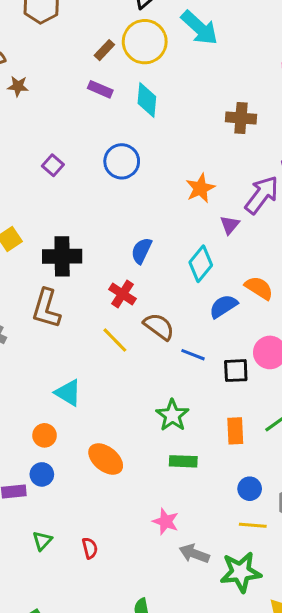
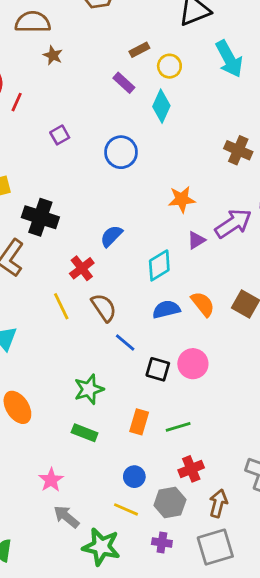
yellow circle: (145, 42) -> (169, 66), moved, size x0.6

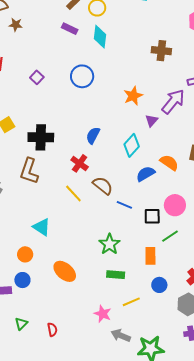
green line: (178, 427) -> (170, 236), moved
blue circle: (134, 477) -> (159, 285), moved
yellow line: (126, 509) -> (131, 302), moved, turned -30

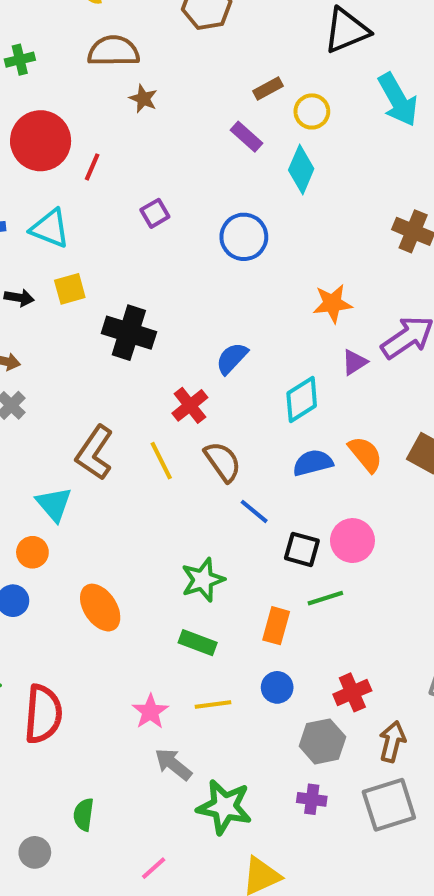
brown L-shape: (29, 171) -> (95, 453), moved
cyan triangle: (42, 227) -> (54, 504), moved
red semicircle: (52, 330) -> (43, 714), size x2.0

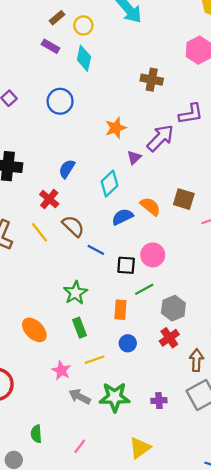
orange ellipse: (100, 608) -> (34, 330), moved
green rectangle: (198, 643) -> (79, 328), turned 60
gray hexagon: (322, 741) -> (173, 308), moved
green star: (224, 807) -> (115, 397), moved
pink line: (154, 868) -> (80, 446), moved

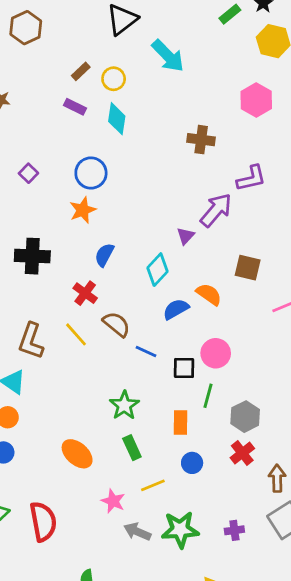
orange star: (116, 128) -> (83, 210), moved
brown square: (184, 199) -> (248, 268), moved
green line: (144, 289) -> (208, 396), turned -42

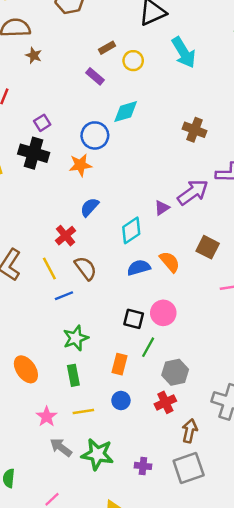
cyan diamond: (117, 119) -> (126, 112), moved, turned 52
black cross: (32, 256) -> (34, 153), moved
blue line: (146, 351) -> (64, 296), moved, turned -60

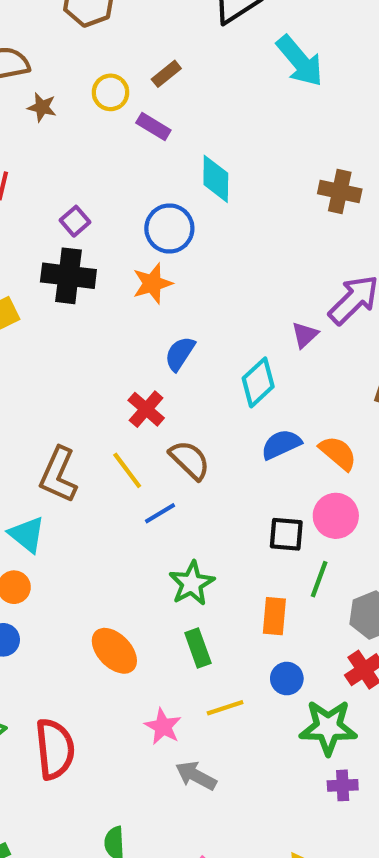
yellow circle: (133, 61) -> (110, 92), moved
cyan diamond: (126, 112) -> (216, 179), turned -64
orange semicircle: (170, 262) -> (338, 453), moved
green star: (97, 454) -> (328, 727), moved

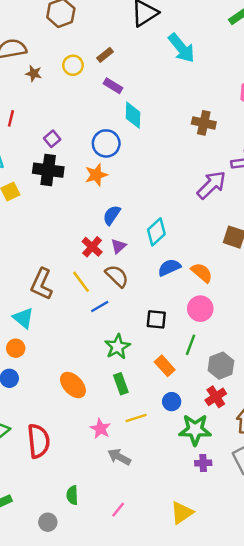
purple rectangle: (153, 127) -> (113, 86), moved
purple triangle: (305, 335) -> (118, 246), moved
black square: (286, 534) -> (156, 319), moved
orange rectangle: (274, 616) -> (165, 366), turned -48

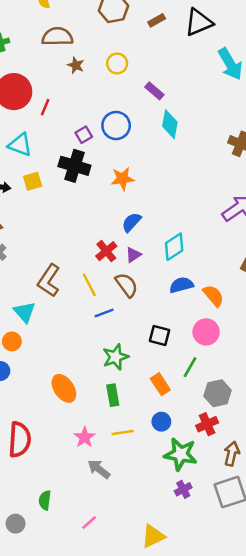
brown rectangle: (105, 55) -> (157, 20), moved
blue circle: (106, 143) -> (116, 126), moved
purple cross: (203, 463) -> (183, 489), turned -35

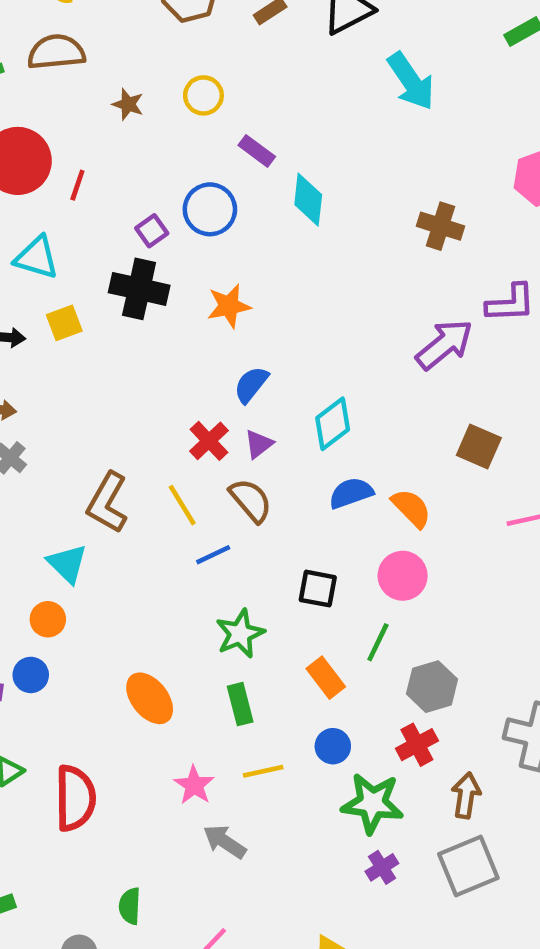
brown semicircle: (57, 37) -> (56, 52), moved
purple rectangle: (154, 91) -> (257, 151), moved

